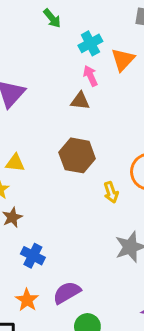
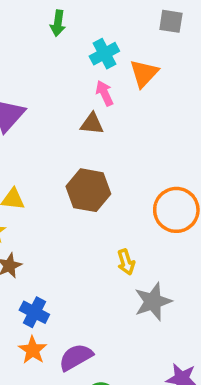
green arrow: (52, 18) -> (58, 23), turned 48
yellow arrow: (111, 192) -> (126, 262), moved
orange star: (27, 300) -> (33, 350), moved

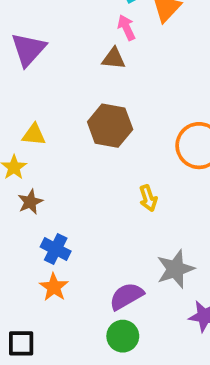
gray star: (153, 302) -> (175, 269), moved
purple semicircle: (76, 357) -> (126, 296), moved

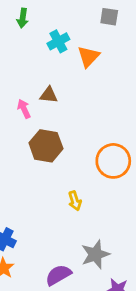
pink arrow: (126, 28) -> (24, 109), moved

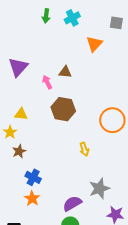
gray square: (109, 17) -> (116, 23), moved
cyan cross: (58, 41) -> (72, 18), moved

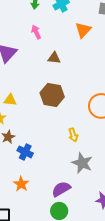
pink arrow: (47, 82) -> (36, 32), moved
blue cross: (33, 177) -> (25, 152), moved
gray star: (99, 188) -> (82, 163), moved, turned -30

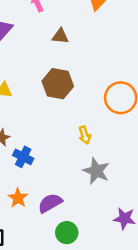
purple semicircle: (61, 189) -> (50, 203), moved

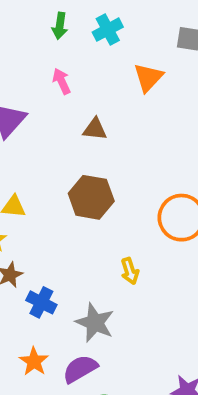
gray star: (96, 171) -> (95, 323), moved

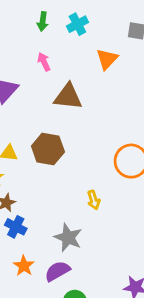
brown triangle: (95, 129) -> (68, 97), size x1.6
brown hexagon: (91, 197) -> (48, 149), moved
blue cross: (41, 302) -> (16, 227), moved

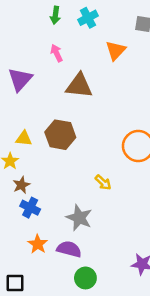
yellow arrow: (94, 200) -> (103, 182), turned -30
purple semicircle: (57, 271) -> (69, 249), turned 45

